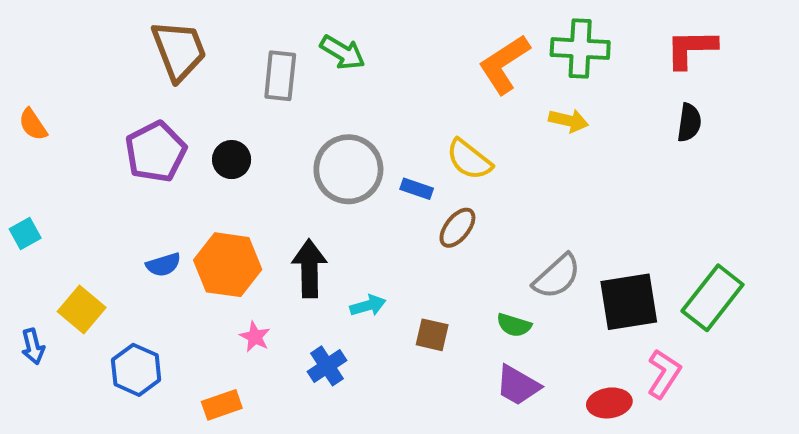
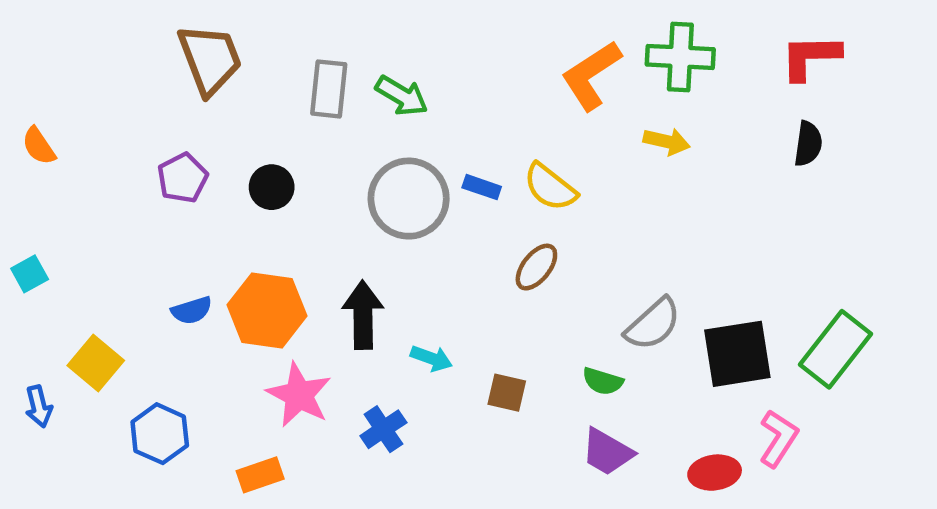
green arrow: (343, 52) -> (402, 96), moved
purple pentagon: (156, 152) -> (183, 178), size x0.7
blue rectangle: (417, 189) -> (482, 187), moved
cyan arrow: (368, 306) -> (431, 358), turned 36
pink star: (255, 337) -> (299, 395), size x1.8

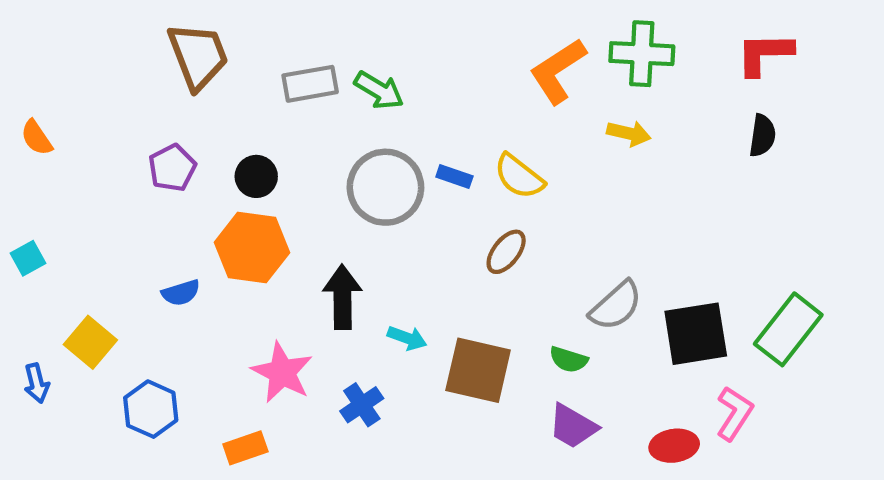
gray rectangle: (329, 89) -> (310, 84), turned 74
orange hexagon: (267, 310) -> (252, 248), moved
brown square: (507, 393) -> (478, 370), size x1.8

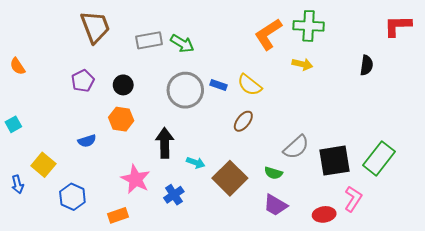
red L-shape: (765, 54) -> (398, 26), moved
orange hexagon: (252, 248) -> (121, 119), size x0.7
brown square: (478, 370) -> (230, 178), turned 32

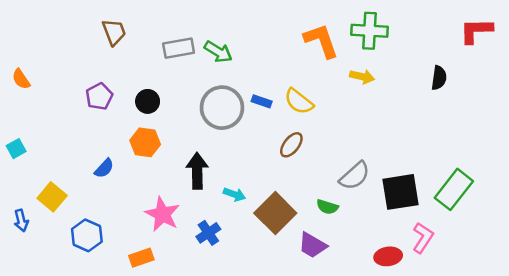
brown trapezoid: (95, 27) -> (114, 32), size x0.7
orange L-shape: (268, 34) -> (321, 41), turned 104
blue semicircle: (87, 141) -> (104, 168), turned -30
purple trapezoid: (275, 205) -> (312, 245), moved

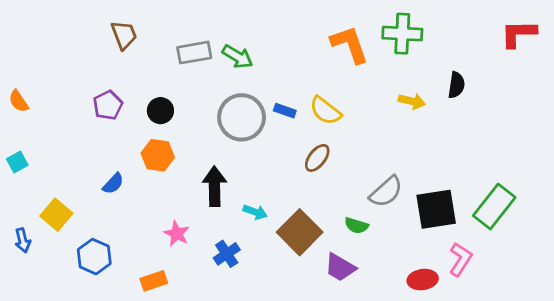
yellow arrow: (362, 77) -> (412, 101), moved
black semicircle: (439, 78) -> (456, 85), moved
orange semicircle: (21, 79) -> (19, 101), moved
pink star: (162, 214) -> (177, 234), size x0.7

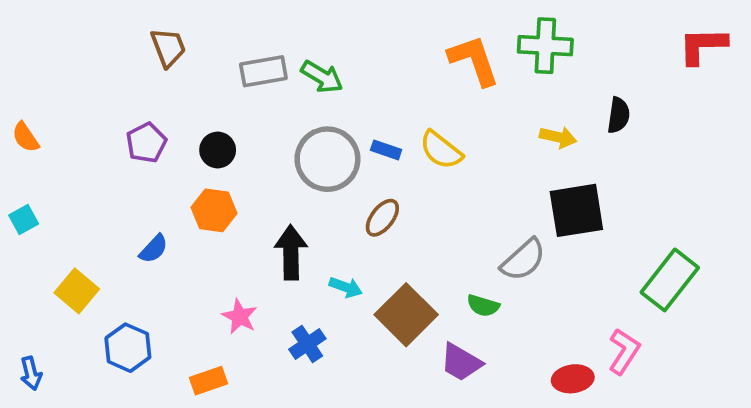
brown ellipse: (317, 158) -> (382, 218), moved
black square: (436, 209) -> (576, 210), moved
blue arrow: (23, 240) -> (31, 373), moved

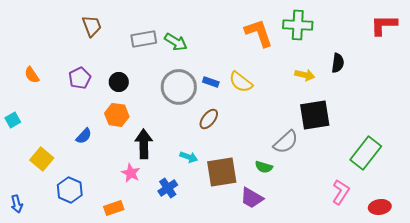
orange semicircle: (25, 137) -> (32, 75), moved
black arrow: (291, 252) -> (144, 144), moved
brown square: (406, 315) -> (222, 172), turned 36
red ellipse: (573, 379) -> (380, 207), moved

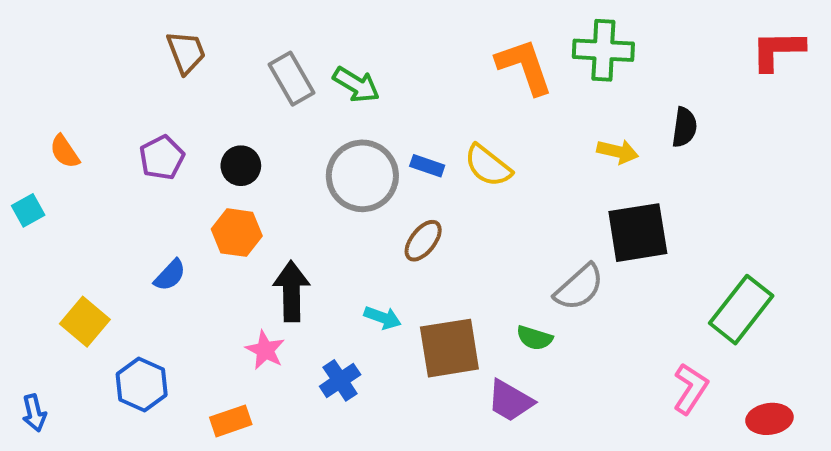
gray rectangle: (144, 39) -> (291, 79), turned 70
cyan square: (13, 120) -> (28, 210), moved

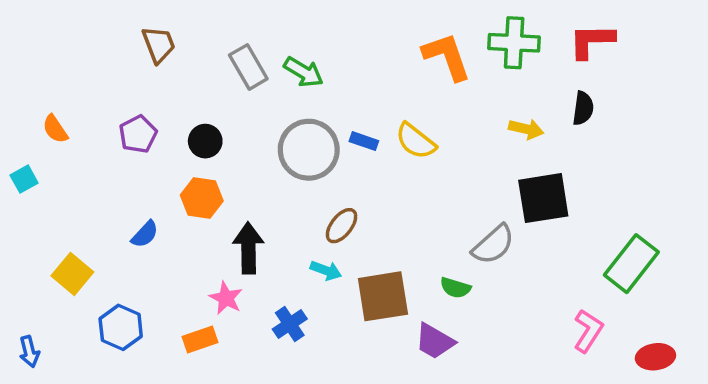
red L-shape: (778, 50) -> (592, 41), moved
brown ellipse: (423, 241) -> (342, 226), moved
orange rectangle: (231, 421) -> (200, 339), moved

